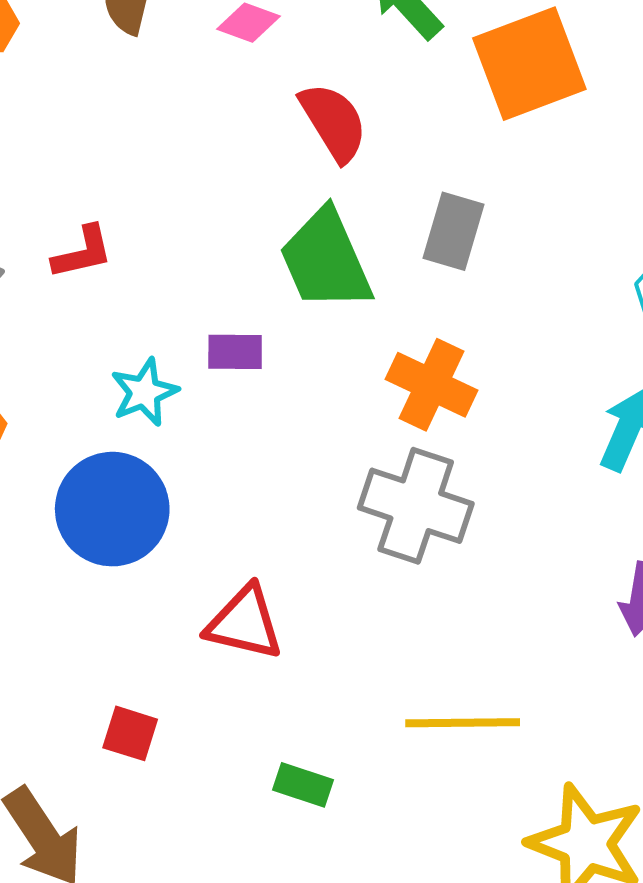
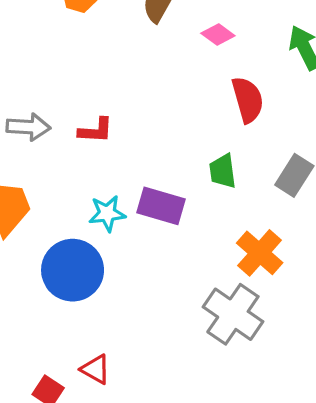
green trapezoid: (326, 260) -> (223, 171), size x0.6
purple rectangle: (235, 352) -> (161, 206), size x1.5
red triangle: (245, 623) -> (96, 369), moved, size x0.7

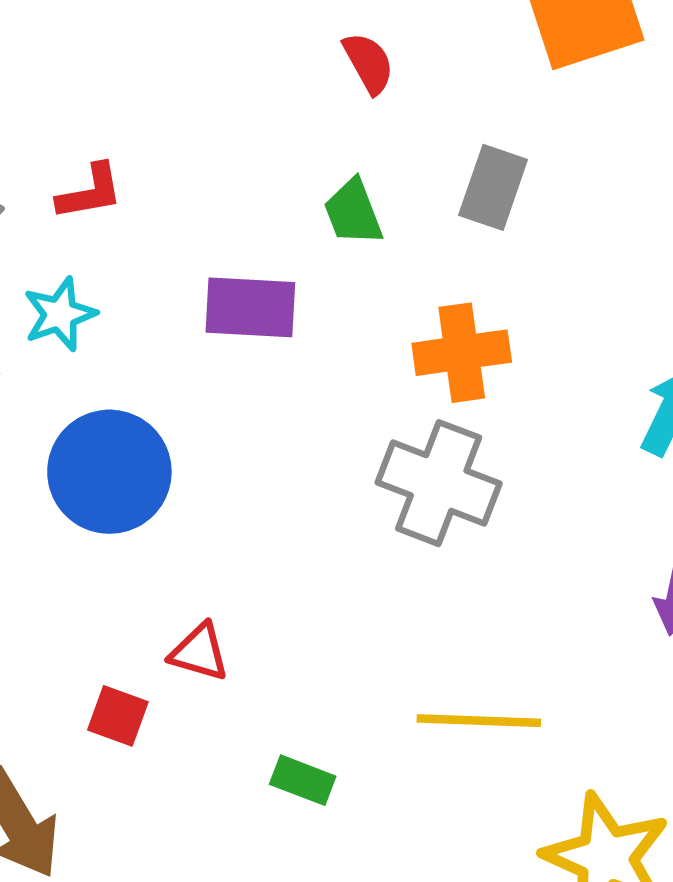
red semicircle: (248, 100) -> (368, 63), size x0.7
cyan star: (107, 213) -> (60, 314), moved
orange cross: (260, 253) -> (462, 353), turned -36

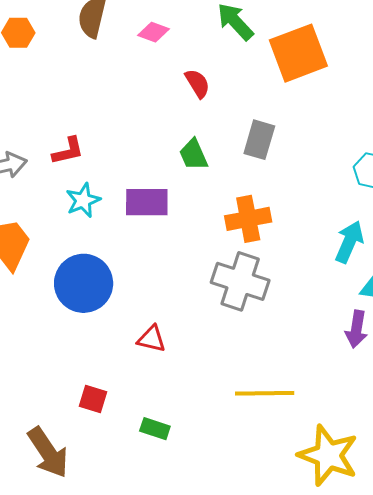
cyan star: (60, 314) -> (83, 200), moved
red triangle: (199, 652) -> (152, 339), moved
green rectangle: (303, 780) -> (155, 429), moved

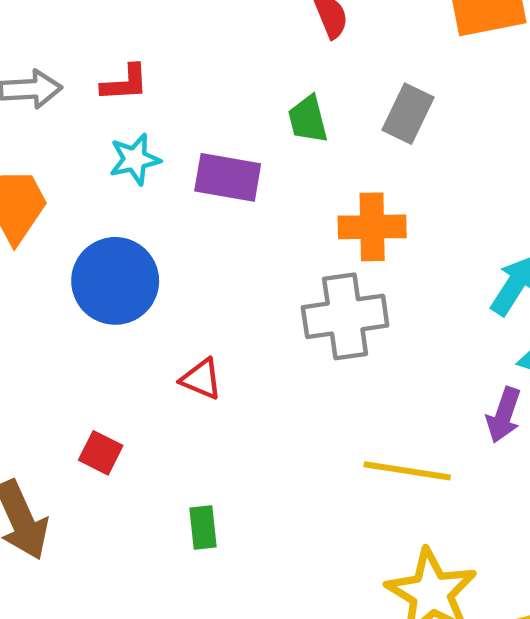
gray cross: (240, 281) -> (345, 316), turned -36
yellow line: (265, 393) -> (407, 471), moved
green rectangle: (155, 429) -> (203, 527), moved, turned 56

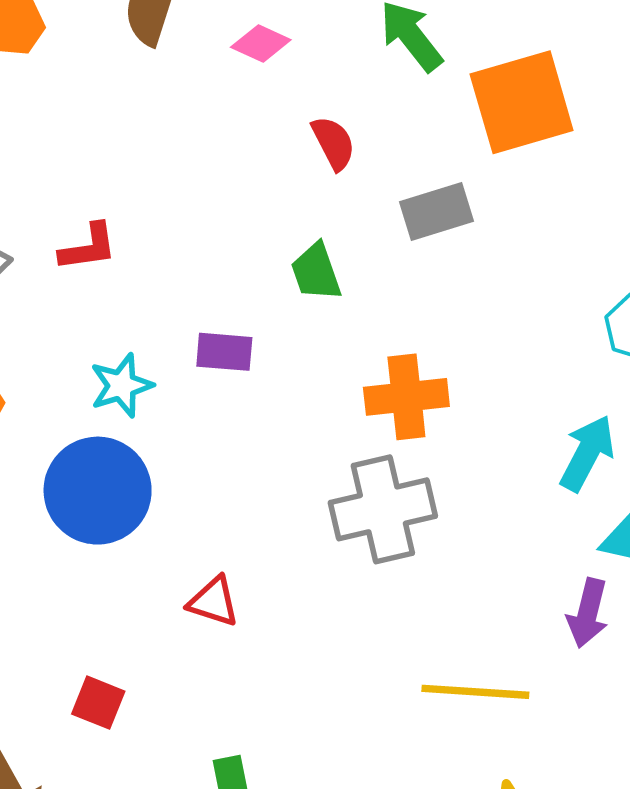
gray rectangle: (408, 114) -> (437, 212), moved, turned 52
cyan star: (135, 159) -> (121, 385), moved
purple rectangle: (228, 177) -> (224, 352), size x0.7

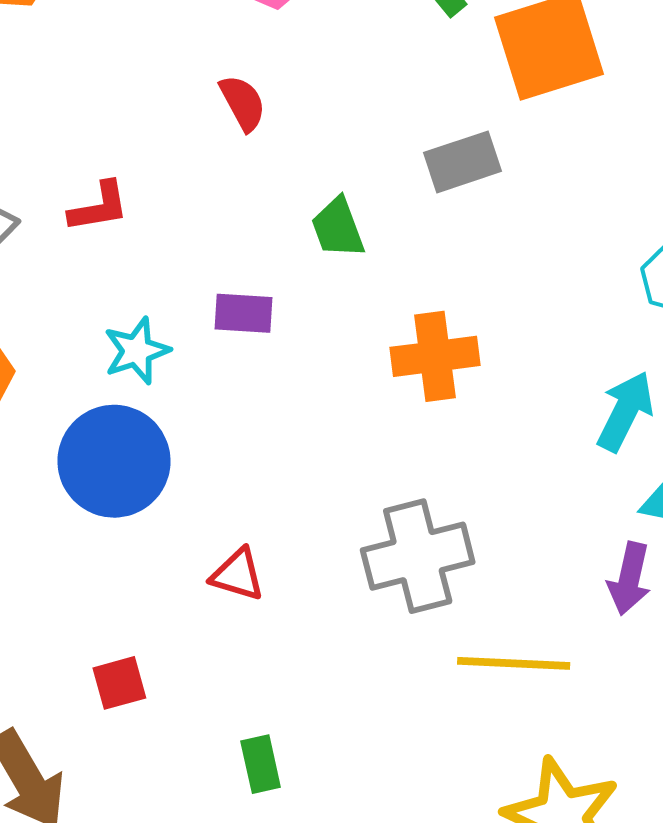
red semicircle: (333, 143) -> (243, 103), moved
gray cross: (383, 509) -> (418, 556), moved
red square: (98, 703) -> (119, 683), turned -36

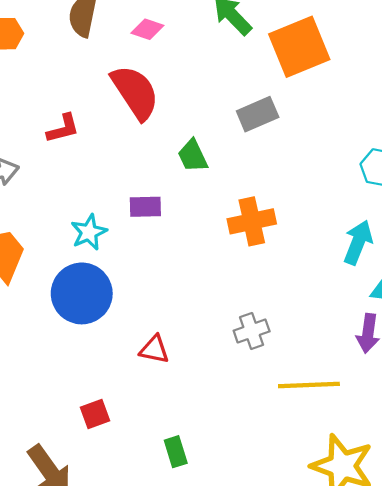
red semicircle: (243, 103) -> (135, 92), size x1.8
red L-shape: (99, 207) -> (63, 129), moved
gray cross: (418, 556) -> (252, 331), size x0.6

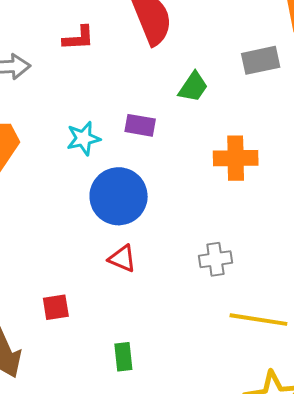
green trapezoid: (193, 156) -> (193, 87), turned -132
blue circle: (82, 293) -> (119, 196), moved

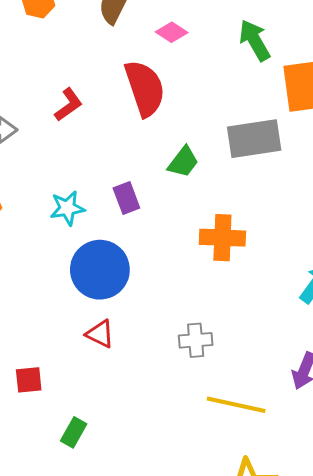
red L-shape: (78, 38) -> (68, 105), turned -36
gray rectangle: (261, 60) -> (254, 139), size x1.4
purple rectangle: (140, 125) -> (126, 198), turned 56
green rectangle: (123, 357) -> (74, 432), moved, turned 32

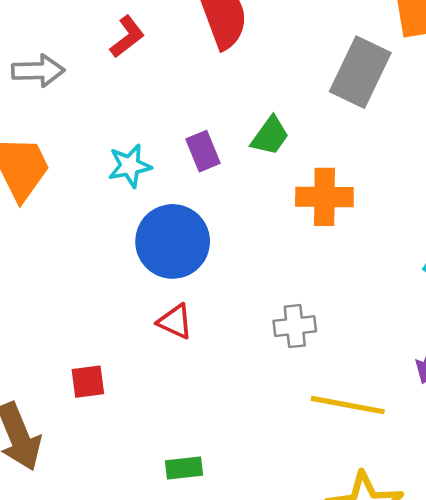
gray rectangle: (254, 139) -> (360, 72), turned -54
green trapezoid: (183, 162) -> (270, 136), moved
green rectangle: (74, 432) -> (184, 468), moved, turned 56

